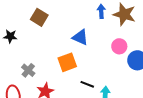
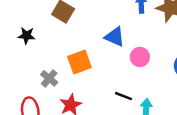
pink circle: (119, 46) -> (140, 57), moved
orange square: (67, 62) -> (79, 62), moved

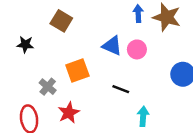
pink circle: (140, 57) -> (137, 49), moved
black line: (124, 96) -> (121, 89), moved

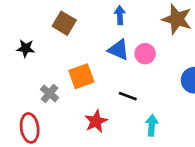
blue arrow: (138, 13) -> (120, 15), moved
red star: (69, 113) -> (96, 121), moved

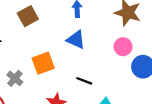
brown square: (64, 23) -> (28, 16), turned 30
pink circle: (145, 54) -> (123, 47), moved

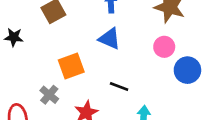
gray cross: (15, 78) -> (49, 95), moved

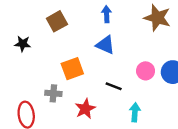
pink circle: (164, 47) -> (146, 71), moved
gray cross: (49, 95) -> (53, 93), turned -35

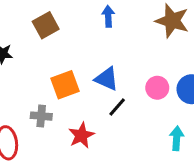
blue triangle: (105, 45) -> (107, 79), moved
black line: (114, 86) -> (117, 107), turned -70
cyan arrow: (135, 112) -> (177, 138), moved

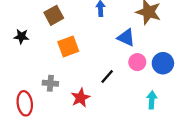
blue triangle: (107, 79) -> (126, 38), moved
orange square: (65, 85) -> (68, 46), moved

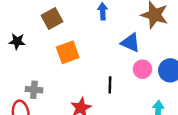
black line: (107, 77) -> (110, 85), turned -40
gray cross: (50, 83) -> (34, 90), moved

